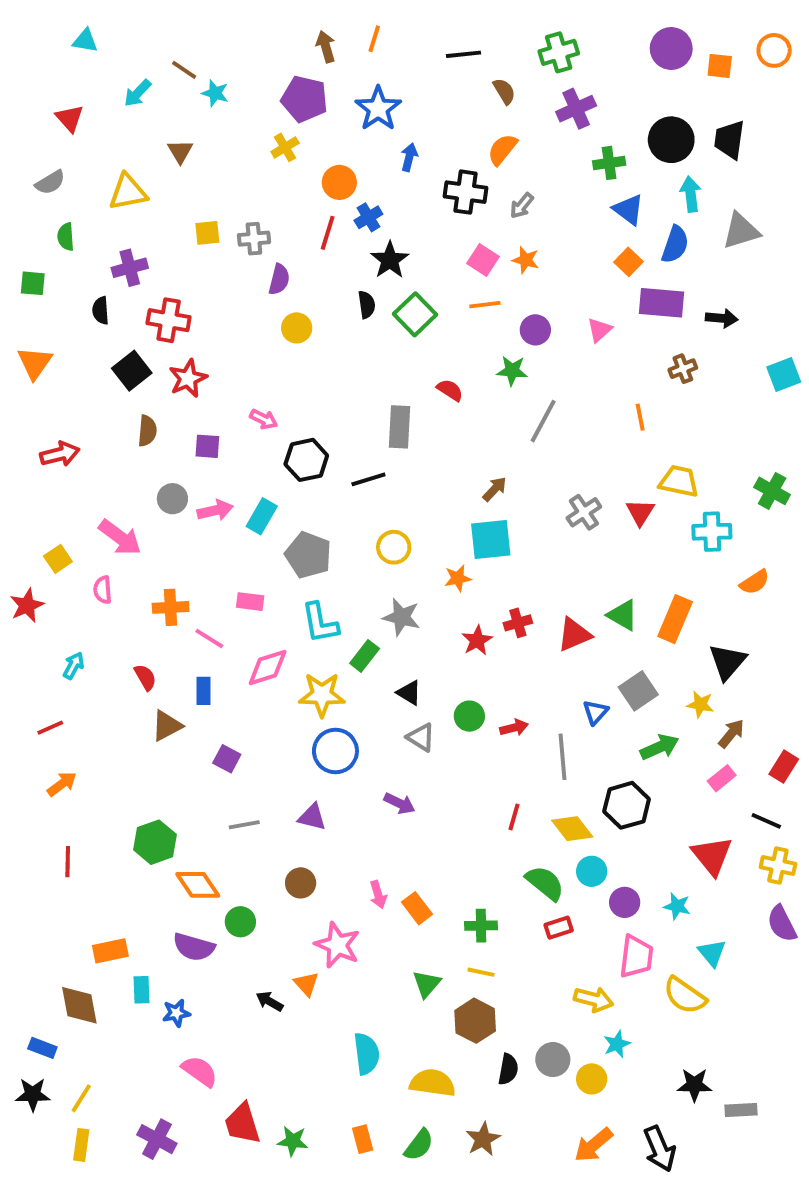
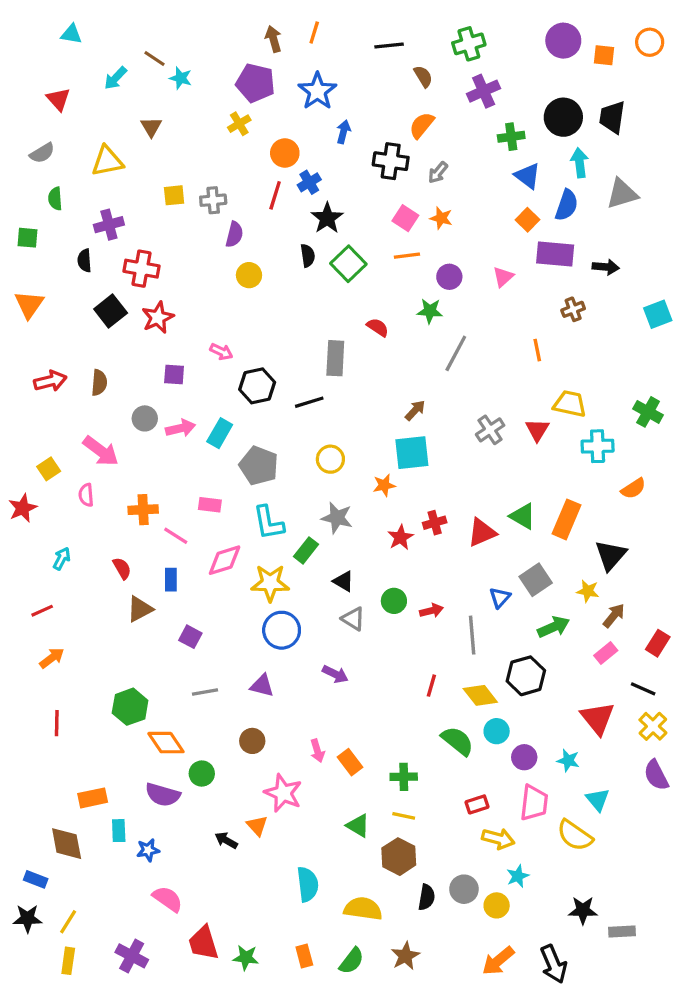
brown semicircle: (147, 431) -> (99, 383), moved
yellow cross: (778, 865) -> (653, 726), turned 32
red rectangle: (559, 928) -> (477, 804), moved
green triangle: (427, 984) -> (358, 826), turned -40

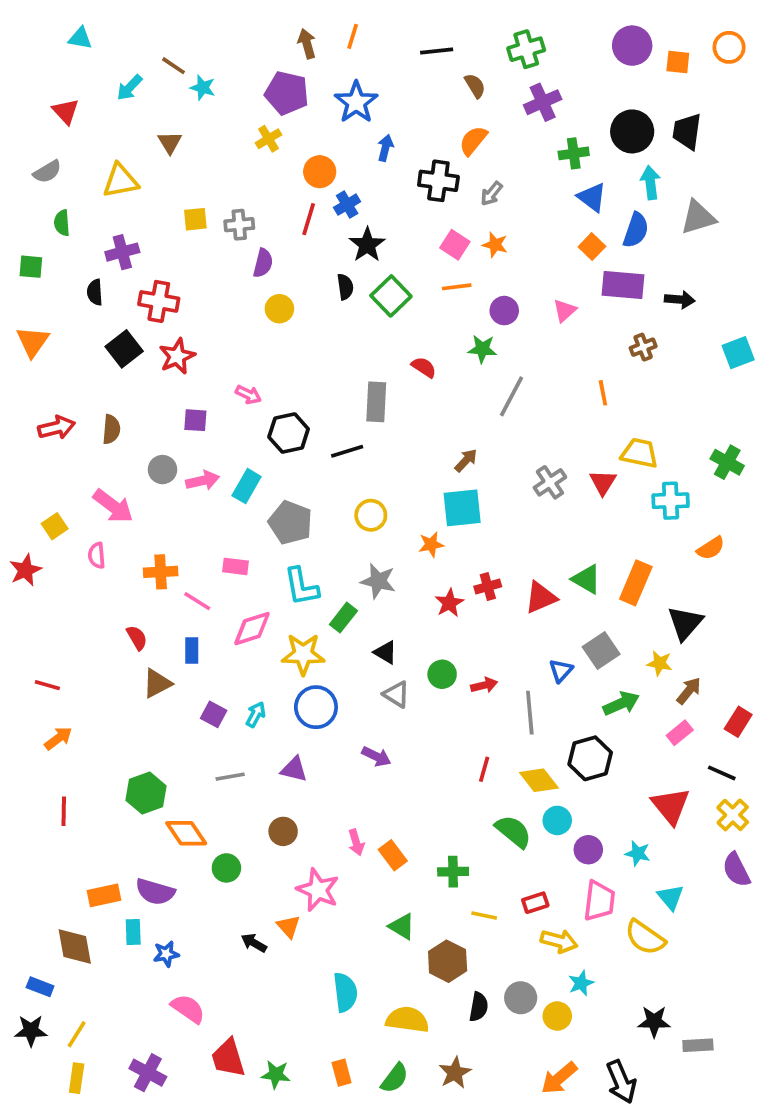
cyan arrow: (62, 559) -> (256, 714), moved
red line: (42, 611) -> (47, 685), turned 40
purple semicircle: (163, 795) -> (155, 892), moved
yellow line: (404, 816) -> (484, 915), moved

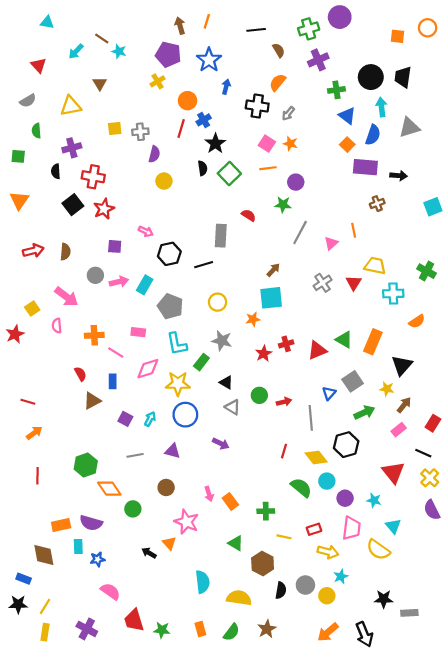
purple circle: (632, 46) -> (340, 17), moved
pink triangle: (565, 311) -> (331, 243), moved

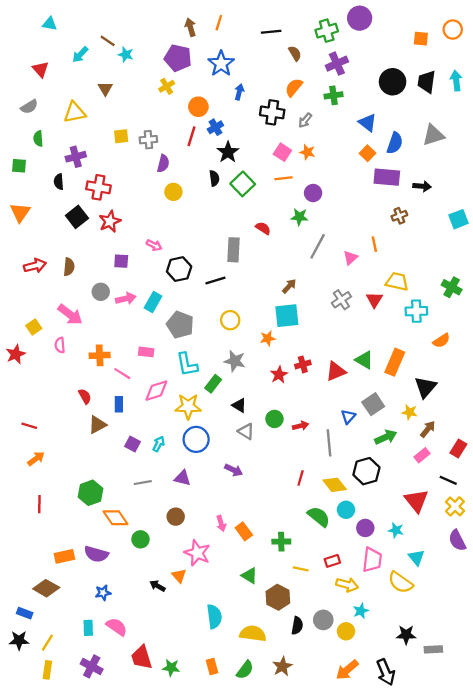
green cross: (336, 90) -> (333, 95), moved
cyan arrow: (381, 107) -> (456, 81), moved
cyan rectangle: (78, 546) -> (88, 628), moved
brown diamond: (44, 555) -> (46, 588), turned -50

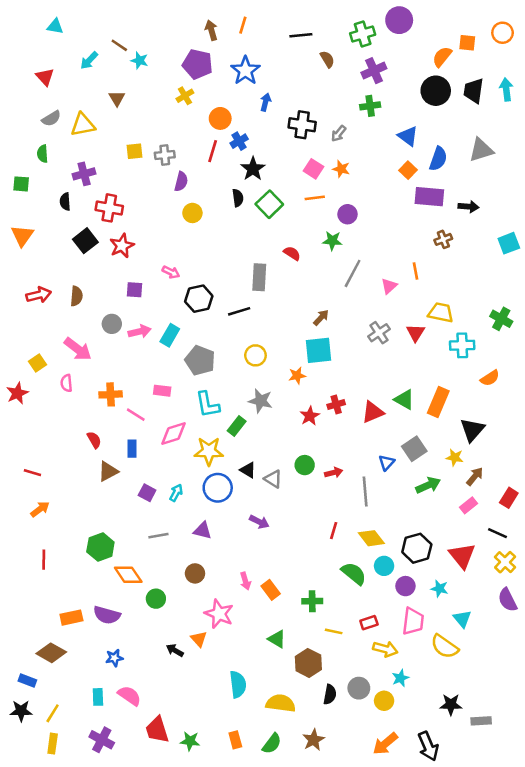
orange semicircle: (294, 87) -> (442, 57), moved
gray semicircle: (29, 107) -> (51, 118), moved
black triangle: (239, 405) -> (248, 470), moved
black hexagon: (366, 471) -> (417, 548), moved

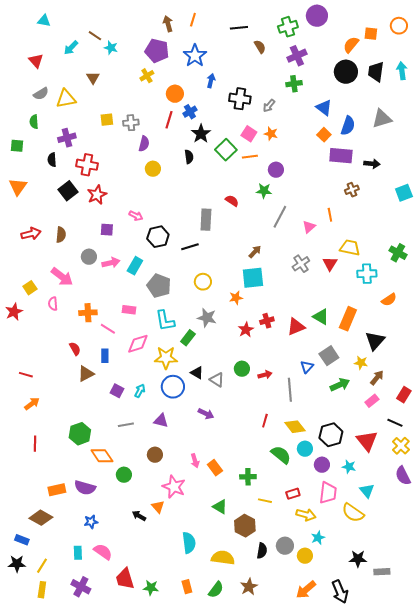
green square: (269, 204) -> (226, 150), moved

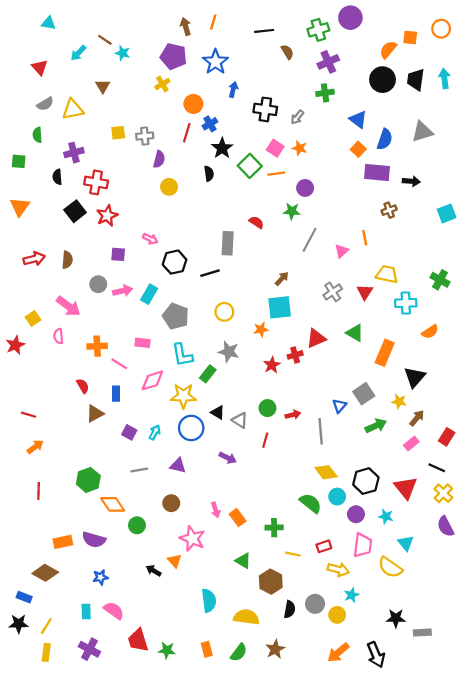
green triangle: (321, 317) -> (355, 333), moved
red triangle: (296, 327) -> (316, 338), moved
red line: (265, 421) -> (265, 440), moved

